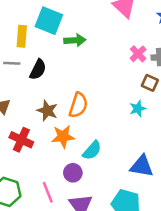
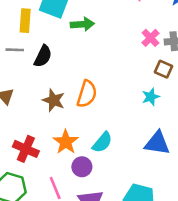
orange star: (63, 137) -> (66, 142), moved, turned -30
red cross: (21, 140) -> (26, 149), moved
blue triangle: (142, 166) -> (157, 143), moved

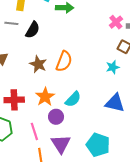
red cross: (26, 149) -> (14, 100), turned -30

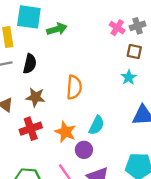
brown star: (38, 64) -> (35, 97), moved
red cross: (14, 100) -> (31, 129), moved

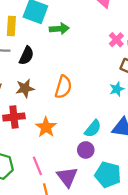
brown star: (35, 97) -> (25, 88), turned -30
cyan semicircle: (97, 125) -> (93, 129), moved
purple circle: (84, 150) -> (86, 150), moved

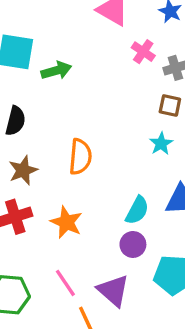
pink cross: (116, 40) -> (143, 52), moved

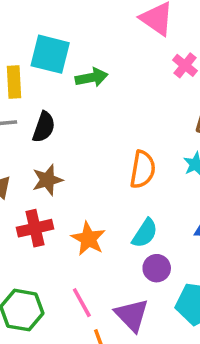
orange semicircle: (80, 157) -> (143, 170), moved
cyan semicircle: (137, 210) -> (145, 233), moved

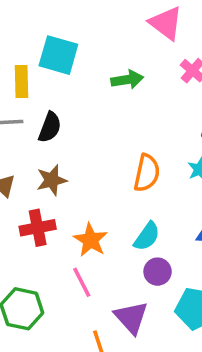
green arrow: (92, 78) -> (127, 80), moved
pink line: (82, 303) -> (82, 282), moved

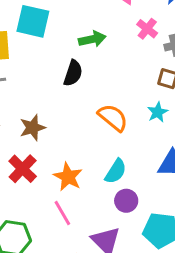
black semicircle: (50, 127) -> (73, 73), moved
orange semicircle: (147, 173) -> (113, 117), turned -60
red cross: (38, 228) -> (23, 169), turned -32

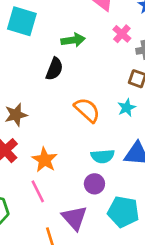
cyan semicircle: (116, 171) -> (103, 156), moved, turned 50

